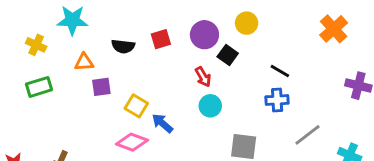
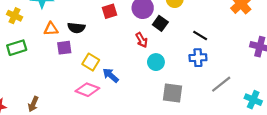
black semicircle: (123, 46) -> (76, 28), moved
cyan circle: (210, 106) -> (156, 62), moved

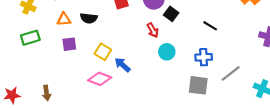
purple square: (64, 48) -> (69, 44), moved
blue cross: (198, 58) -> (204, 57), moved
gray square: (173, 93) -> (198, 85), moved
brown arrow: (33, 104) -> (47, 93), turned -32

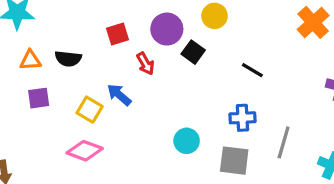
red arrow: (153, 30) -> (145, 64), moved
cyan circle: (167, 52) -> (187, 141), moved
blue arrow: (122, 65) -> (119, 95), moved
gray line: (231, 73) -> (284, 142), turned -36

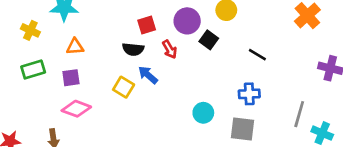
black semicircle: (68, 59) -> (133, 49), moved
purple square: (39, 98) -> (71, 78), moved
gray line: (284, 142) -> (299, 114), moved
pink diamond: (85, 151) -> (76, 109), moved

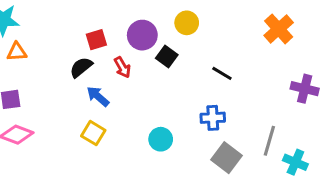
orange triangle: (75, 47) -> (17, 52), moved
black semicircle: (133, 49) -> (81, 67), turned 135
yellow square: (124, 87) -> (93, 133), moved
gray square: (242, 129) -> (227, 158), moved, turned 30

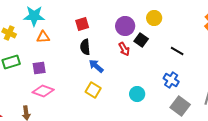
red square: (96, 40) -> (82, 24), moved
black semicircle: (81, 67) -> (85, 47), turned -56
red arrow: (122, 67) -> (124, 49), moved
blue cross: (213, 118) -> (171, 80), turned 35

